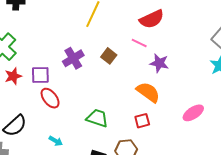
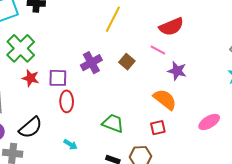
red star: (13, 76) -> (31, 78), turned 30
red ellipse: (50, 98) -> (67, 101), turned 35

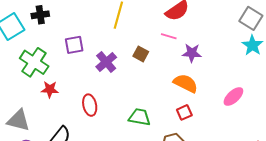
purple square: (58, 78) -> (74, 45), moved

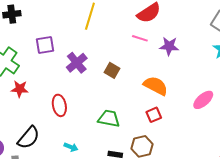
purple star: (192, 53) -> (169, 46), moved
brown square: (141, 54) -> (112, 70), moved

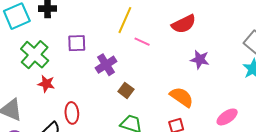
pink line: (140, 38) -> (142, 42), moved
brown square: (112, 70) -> (126, 90), moved
red ellipse: (59, 105) -> (72, 113), moved

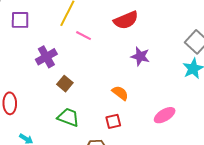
purple square: (77, 43) -> (20, 20), moved
orange semicircle: (182, 97) -> (120, 93), size x0.7

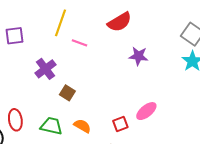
orange semicircle: (120, 93) -> (82, 126), moved
pink ellipse: (165, 115) -> (146, 111), moved
green trapezoid: (68, 117) -> (51, 126), moved

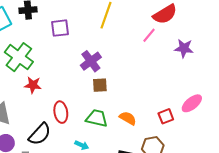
pink line: (79, 43) -> (149, 35), moved, turned -70
brown square: (67, 93) -> (100, 85), moved, turned -35

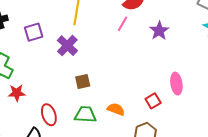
purple star: (184, 48) -> (159, 31), turned -30
purple cross: (91, 61) -> (67, 46), moved
pink ellipse: (192, 103) -> (176, 84), turned -50

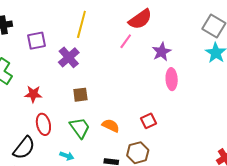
pink ellipse: (176, 84) -> (172, 79), moved
red star: (17, 93) -> (33, 94), moved
green trapezoid: (85, 115) -> (80, 128), turned 45

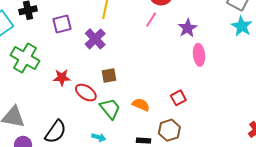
red ellipse: (43, 124) -> (86, 93), moved, turned -40

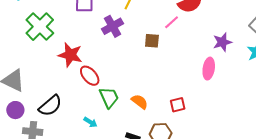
purple star: (188, 28) -> (222, 42), moved
brown square: (109, 75) -> (152, 41), moved
red star: (62, 77) -> (70, 55), size x1.4

